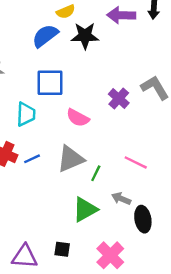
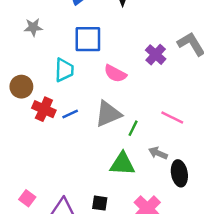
green triangle: (85, 209) -> (122, 164), turned 32

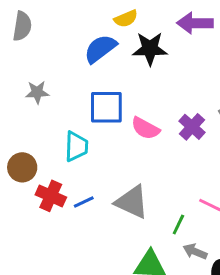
pink semicircle: (115, 74) -> (145, 128), moved
gray triangle: (108, 114) -> (132, 202), turned 48
green line: (133, 128) -> (178, 224), moved

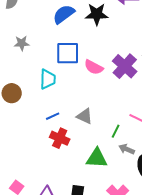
purple cross: (192, 127) -> (125, 66), size x1.4
red cross: (51, 196) -> (60, 138), moved
gray triangle: (132, 202) -> (85, 116), size x0.7

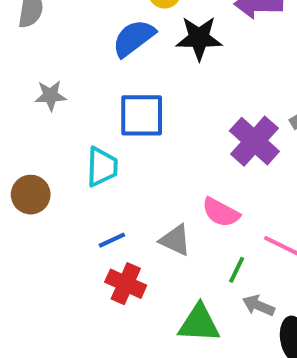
pink semicircle: (94, 67) -> (221, 212), moved

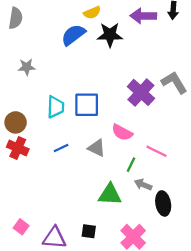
blue square: (142, 115) -> (87, 105), moved
red cross: (126, 284) -> (18, 148), moved

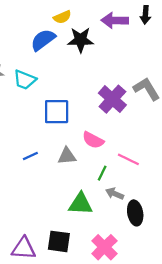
cyan trapezoid: (56, 107) -> (25, 80), moved, turned 110
gray triangle: (97, 148) -> (67, 156), turned -30
black square: (89, 231) -> (59, 241), size x1.5

